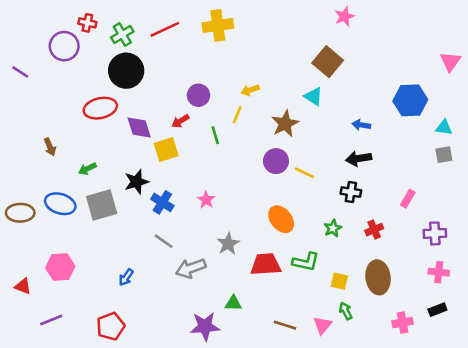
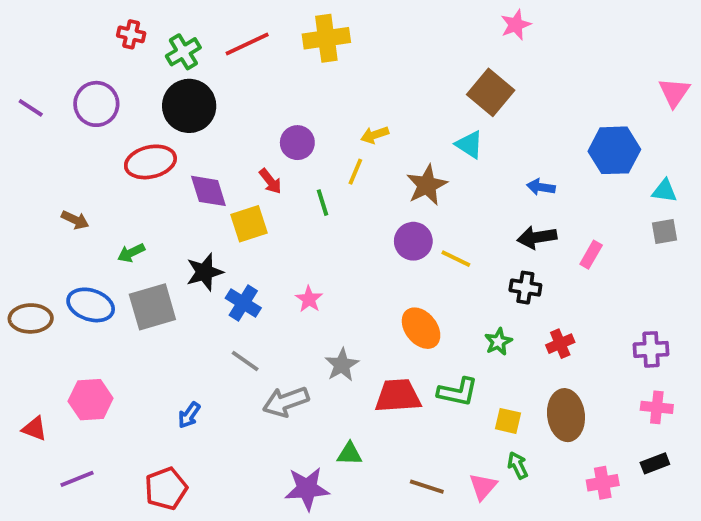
purple circle: (64, 46) -> (96, 104), moved
red arrow: (180, 121) -> (270, 181), turned -96
brown arrow: (50, 147) -> (75, 220), turned -42
pink rectangle: (408, 199) -> (591, 255), moved

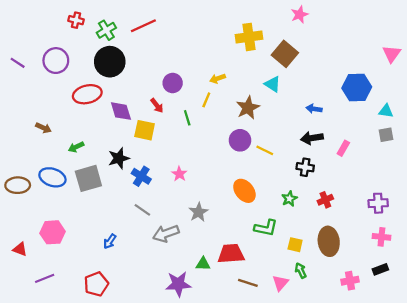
yellow cross: (326, 38) -> (249, 37), moved
yellow square: (249, 224) -> (145, 130), turned 30
red trapezoid: (398, 396) -> (231, 254), moved

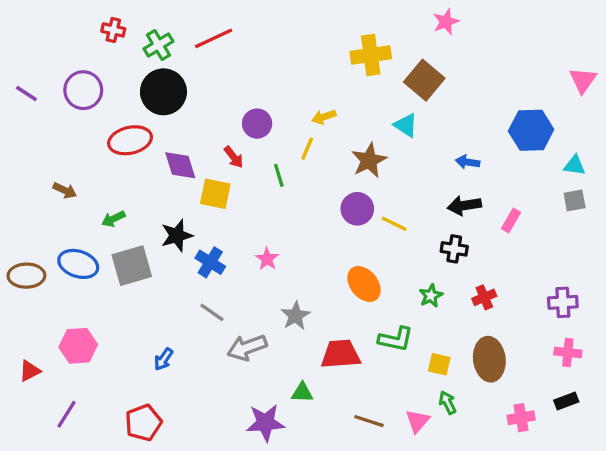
red triangle: (20, 249) -> (30, 371), turned -48
red trapezoid: (231, 254) -> (341, 354), moved
purple line: (45, 278) -> (67, 414), turned -36

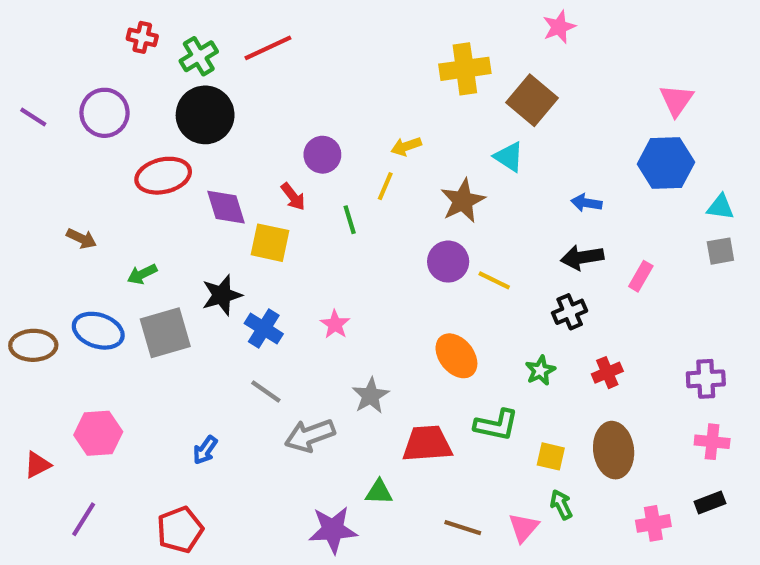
pink triangle: (583, 80) -> (676, 100), moved
black cross: (454, 249) -> (570, 312), turned -32

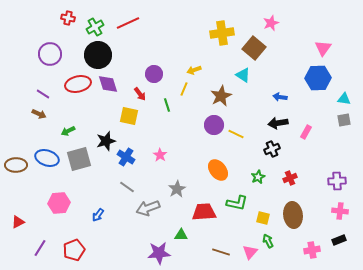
pink star: (559, 27) -> (271, 23), moved
purple line: (33, 117) -> (43, 94), moved
purple diamond: (226, 207) -> (108, 84), moved
pink hexagon: (98, 433) -> (59, 203), moved
red pentagon: (180, 530) -> (74, 250), moved

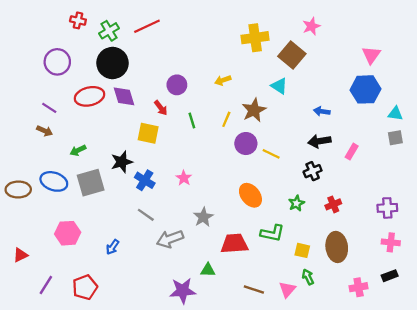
yellow line: (184, 89) -> (226, 119), moved

